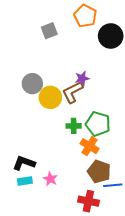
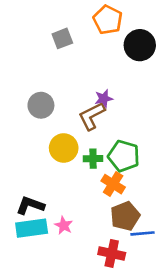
yellow circle: (50, 97) -> (64, 148), moved
brown pentagon: (99, 171) -> (125, 216), turned 30
cyan rectangle: (25, 181) -> (32, 228), size x1.6

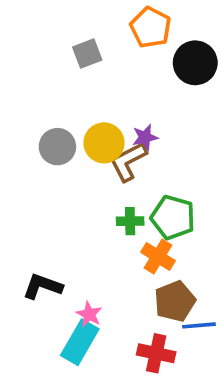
yellow circle: (64, 148) -> (104, 143), moved
cyan rectangle: (32, 228) -> (80, 342), moved, turned -52

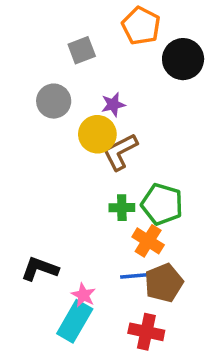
purple star: (145, 137) -> (113, 105), moved
gray circle: (57, 147) -> (54, 101), moved
blue line: (199, 325) -> (136, 276), moved

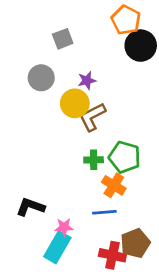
orange pentagon: (141, 26) -> (126, 20), moved
brown pentagon: (164, 283) -> (135, 243), moved
pink star: (83, 295) -> (64, 227), turned -30

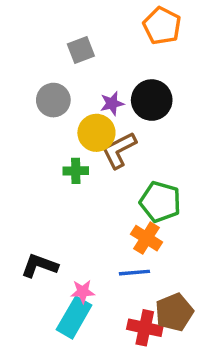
black circle: (141, 46) -> (152, 100), moved
green cross: (94, 160) -> (76, 171), moved

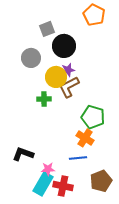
black circle: (152, 100) -> (64, 46), moved
purple star: (112, 103) -> (68, 70), moved
red cross: (145, 328) -> (63, 186), moved

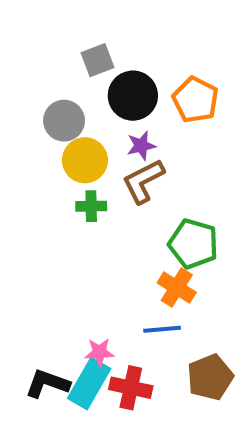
orange pentagon: (94, 15) -> (195, 100), moved
yellow circle: (56, 77) -> (85, 160), moved
black L-shape: (23, 154) -> (47, 384), moved

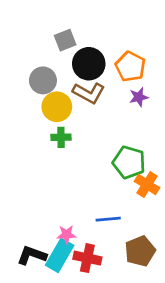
purple star: (141, 146) -> (139, 97), moved
brown L-shape: (143, 181) -> (89, 93), moved, turned -124
orange cross: (177, 288) -> (147, 184), moved

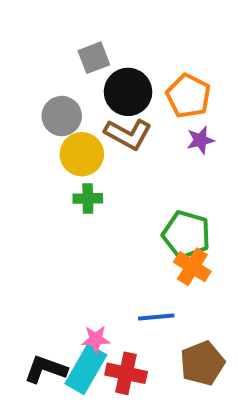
orange cross: (147, 184) -> (192, 267), moved

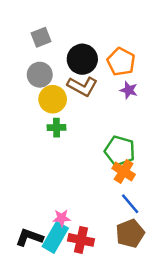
gray square: (94, 58) -> (41, 37), moved
purple star: (200, 140) -> (129, 90), turned 30
blue line: (156, 317) -> (130, 204), moved, turned 55

